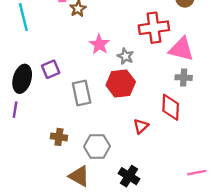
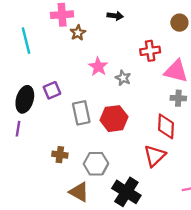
red cross: (154, 28) -> (150, 51), size x0.7
red hexagon: (121, 84) -> (114, 119), moved
red triangle: (141, 126) -> (155, 156), moved, size x1.5
black cross: (129, 176) -> (126, 192), size x1.4

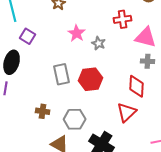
purple square: (52, 90) -> (28, 36), moved, turned -35

